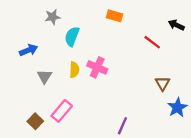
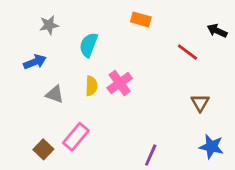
gray star: (53, 17) -> (49, 25), moved
pink cross: (97, 67) -> (120, 83), turned 30
gray triangle: (44, 77) -> (55, 94), turned -42
blue star: (177, 107) -> (211, 147), moved, turned -30

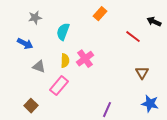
orange rectangle: (141, 19) -> (100, 14), turned -64
blue arrow: (35, 62) -> (25, 44), turned 49
pink rectangle: (76, 137) -> (59, 86), moved

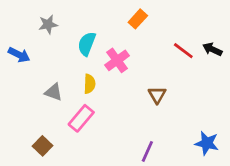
black arrow: (154, 22) -> (212, 49), moved
blue arrow: (25, 44) -> (19, 55), moved
pink cross: (85, 59) -> (117, 60), moved
brown triangle: (142, 73) -> (157, 95), moved

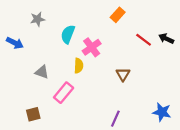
orange rectangle: (138, 19) -> (118, 15), moved
yellow semicircle: (89, 84) -> (79, 66), moved
brown square: (43, 146) -> (33, 114), turned 32

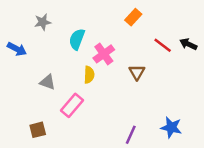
brown triangle: (123, 74) -> (137, 72), moved
blue star: (162, 112) -> (171, 127), moved

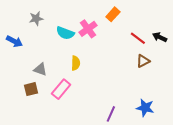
cyan semicircle: (77, 39) -> (65, 33), turned -90
pink cross: (104, 54) -> (88, 29), moved
brown triangle: (137, 72) -> (143, 61), moved, turned 32
brown square: (38, 130) -> (31, 89), moved

